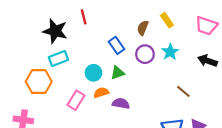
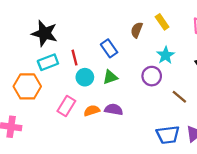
red line: (84, 17) -> (74, 58), moved
purple circle: (145, 54) -> (152, 76), moved
orange semicircle: (101, 93) -> (92, 111), moved

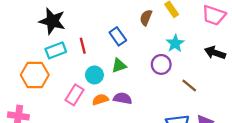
cyan circle: (85, 77) -> (94, 75), moved

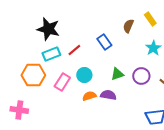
red line: (83, 46) -> (74, 50), turned 64
purple circle: (161, 64) -> (141, 76), moved
green triangle: (119, 66) -> (117, 74), moved
pink rectangle: (75, 95) -> (62, 82), moved

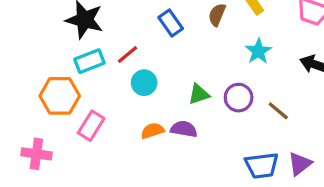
blue rectangle: (104, 42) -> (171, 23), moved
cyan circle: (84, 75) -> (144, 83), moved
pink rectangle: (62, 82) -> (91, 126), moved

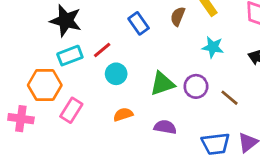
cyan star: (258, 51) -> (213, 47), turned -30
green triangle: (199, 94) -> (162, 84), size x1.4
purple semicircle: (184, 129) -> (165, 127), moved
pink cross: (36, 154) -> (21, 119), moved

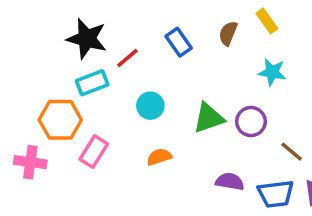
red line: (102, 50) -> (127, 58), moved
brown line: (230, 98) -> (292, 152), moved
purple semicircle: (165, 127) -> (230, 182), moved

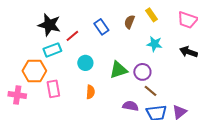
pink rectangle: (94, 152) -> (53, 89), turned -42
brown line: (292, 152) -> (150, 91), moved
orange semicircle: (159, 157) -> (90, 92), turned 112

